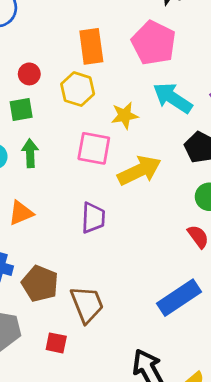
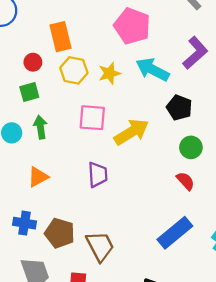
orange rectangle: (91, 46) -> (61, 37), moved
yellow star: (125, 115) -> (109, 73), moved

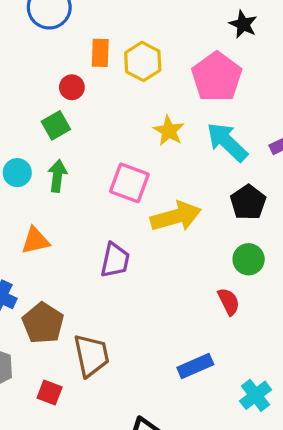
orange rectangle: (61, 37) -> (100, 53), moved, size x0.7
yellow hexagon: (74, 70) -> (143, 61), moved
yellow star: (109, 73) -> (169, 131), turned 30
green square: (29, 92) -> (56, 125), turned -30
blue rectangle: (175, 233) -> (195, 366), size x0.7

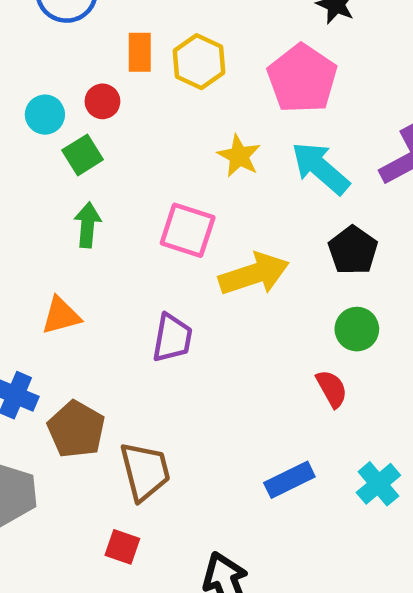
cyan circle: (17, 173) -> (45, 115), moved
red square: (50, 392) -> (122, 547), moved
cyan cross: (256, 395) -> (378, 484), moved

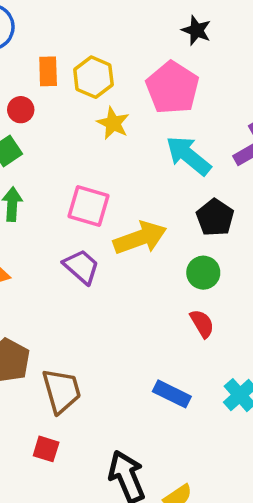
yellow star: (239, 156) -> (113, 123), moved
green circle: (357, 329) -> (203, 273), moved
purple trapezoid: (172, 338) -> (81, 267), moved, turned -57
blue rectangle: (289, 480) -> (172, 394), turned 54

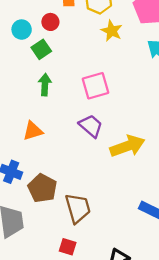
pink square: (89, 206) -> (95, 86), turned -32
yellow arrow: (140, 238) -> (127, 146), moved

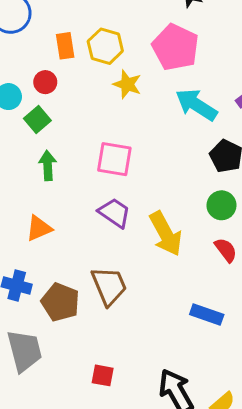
pink square: (95, 86) -> (114, 159), turned 32
yellow arrow: (127, 146) -> (166, 234), turned 88
brown trapezoid: (78, 208) -> (109, 286), moved

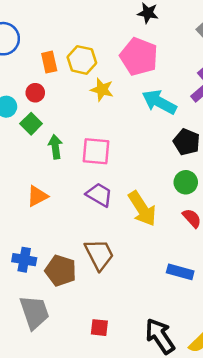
green arrow: (48, 165) -> (55, 147), moved
orange triangle: (39, 228) -> (37, 196), moved

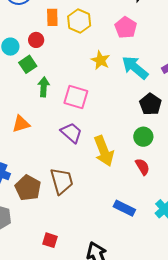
pink pentagon: (139, 57) -> (126, 27), size x0.7
yellow star: (102, 90) -> (100, 60), moved

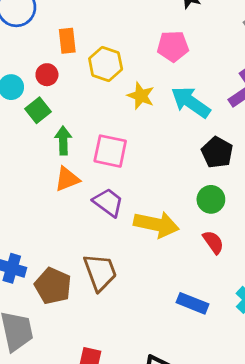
yellow hexagon: (79, 21) -> (106, 64), moved
pink pentagon: (126, 27) -> (173, 46), turned -30
orange triangle: (21, 124) -> (67, 179), moved
yellow arrow: (104, 151) -> (156, 224), turned -52

